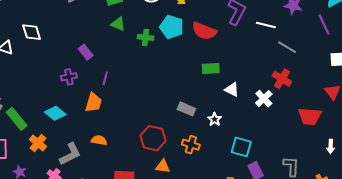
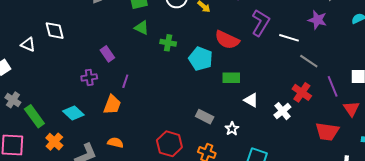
purple line: (324, 25) -> (333, 86), moved
cyan pentagon: (172, 27) -> (201, 59), moved

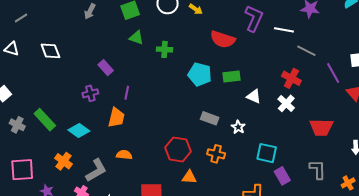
white triangle: (28, 44) -> (12, 49), moved
cyan pentagon: (201, 59) -> (200, 74), moved
red cross: (302, 92) -> (291, 78), moved
green rectangle: (34, 116) -> (45, 120), moved
red trapezoid: (327, 132) -> (321, 127), moved

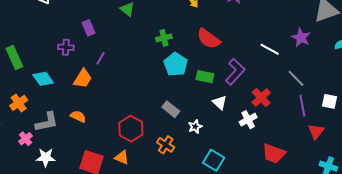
purple L-shape: (254, 18) -> (235, 72), moved
green cross: (165, 49) -> (164, 38), moved, turned -35
gray line: (306, 51) -> (296, 78), moved
orange triangle: (189, 177) -> (122, 157), moved

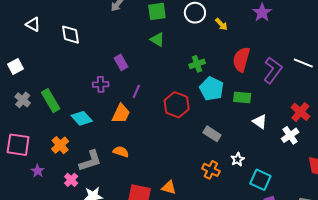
red semicircle: (208, 39) -> (241, 59), turned 75
purple L-shape: (235, 72) -> (273, 70), moved
white star: (195, 127) -> (238, 159), moved
red hexagon: (131, 129) -> (177, 105), moved

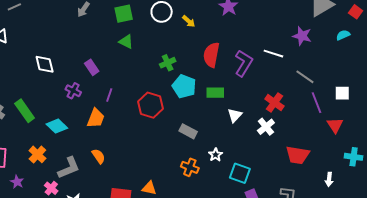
white diamond: (70, 35) -> (45, 64), moved
purple cross: (101, 84) -> (73, 91), turned 35
white triangle: (260, 122) -> (235, 115), turned 42
orange semicircle: (121, 152) -> (99, 156), turned 42

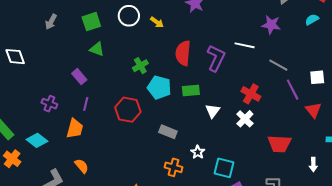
white diamond: (45, 64) -> (15, 57), moved
purple rectangle: (92, 67) -> (79, 77), moved
orange cross: (37, 154) -> (12, 159), moved

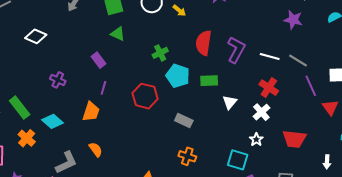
white line: (245, 45) -> (270, 56), moved
white diamond: (15, 57) -> (36, 36), turned -50
purple cross: (49, 104) -> (58, 80), moved
white star: (198, 152) -> (256, 140), moved

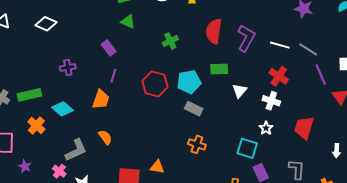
cyan pentagon: (178, 76) -> (189, 82), moved, turned -30
purple cross: (58, 80) -> (68, 67), turned -35
green rectangle: (20, 108) -> (29, 95), turned -65
white cross: (261, 112) -> (271, 101), turned -30
red trapezoid: (294, 139) -> (304, 128), turned 100

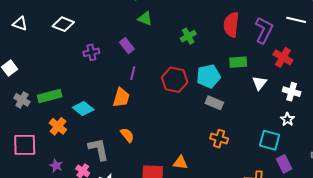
white line: (280, 45) -> (296, 20), moved
purple cross: (68, 67) -> (91, 52), moved
red cross: (279, 76) -> (283, 57), moved
gray L-shape: (76, 150) -> (99, 149), turned -75
purple star: (25, 166) -> (56, 166), moved

